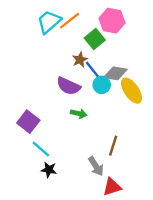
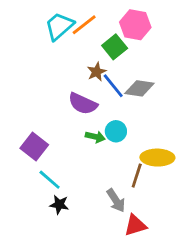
cyan circle: (102, 85) -> (116, 131), moved
yellow ellipse: (131, 91) -> (157, 158), moved, turned -55

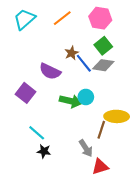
cyan trapezoid: (59, 26) -> (24, 19), moved
green square: (115, 47) -> (103, 46), moved
purple semicircle: (83, 104) -> (50, 71), moved
green arrow: (95, 137) -> (70, 101), size x1.5
purple square: (34, 146) -> (25, 93), moved

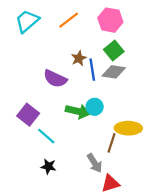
blue line: (84, 63) -> (92, 70), turned 30
purple square: (25, 93) -> (28, 115), moved
cyan line: (37, 133) -> (46, 136), moved

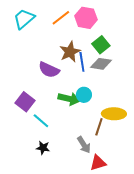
pink hexagon: (110, 20) -> (86, 18), moved
brown star: (79, 58) -> (70, 52), size x1.5

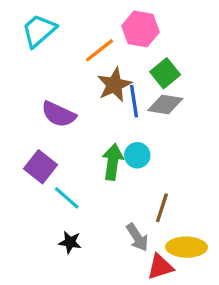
orange line: (61, 18) -> (100, 50), moved
purple semicircle: (49, 70) -> (59, 114), moved
green arrow: (69, 99) -> (113, 162), turned -95
yellow ellipse: (114, 114) -> (186, 247), moved

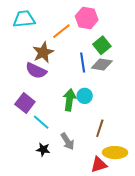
cyan trapezoid: (39, 31) -> (24, 19), turned 35
brown star: (114, 85) -> (43, 52), moved
gray arrow: (137, 237) -> (67, 141), moved

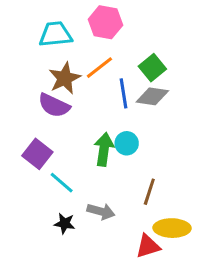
pink hexagon: (87, 18) -> (105, 22), moved
cyan trapezoid: (24, 19) -> (56, 34), moved
orange line: (61, 31) -> (99, 68), moved
gray arrow: (67, 141) -> (101, 211), turned -42

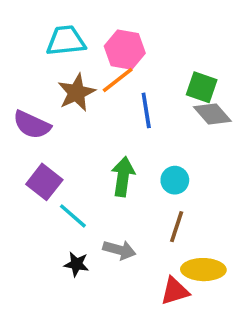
pink hexagon: (105, 22) -> (125, 50), moved
green square: (152, 68) -> (202, 87), moved, turned -32
gray diamond: (152, 96) -> (212, 114), moved, turned 40
purple semicircle: (54, 105) -> (32, 125), moved
cyan circle: (127, 143) -> (175, 180), moved

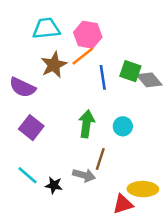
green square: (202, 87) -> (130, 71), moved
cyan line: (73, 216) -> (27, 175), moved
brown line: (177, 227) -> (100, 159), moved

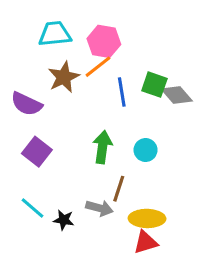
yellow ellipse: (143, 189) -> (147, 218), moved

